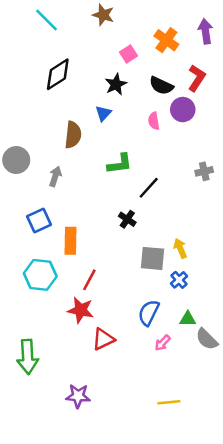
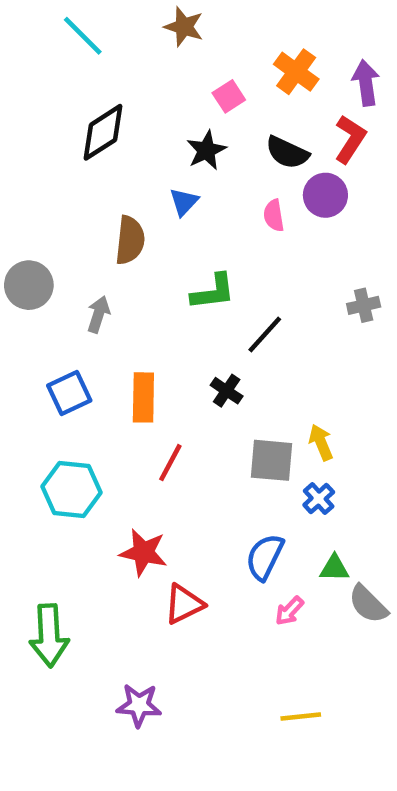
purple arrow: (205, 31) -> (366, 83), moved
orange rectangle: (70, 241) -> (143, 397), moved
red line: (89, 280) -> (170, 463), moved

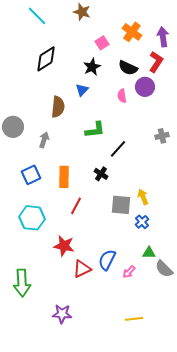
blue semicircle: (265, 557) -> (107, 260), moved

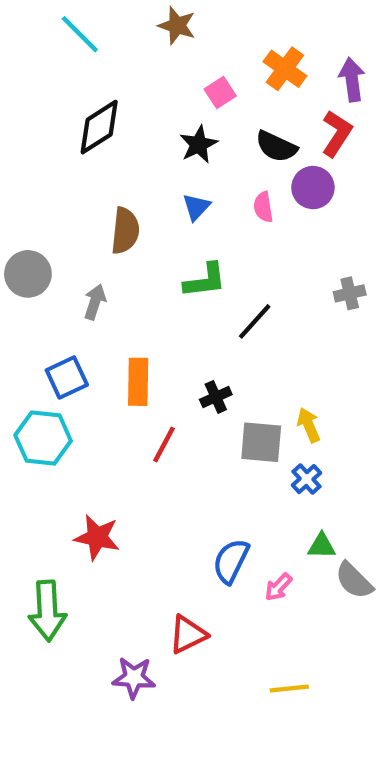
blue triangle: (82, 90) -> (196, 207), moved
black cross: (101, 174) -> (216, 397), moved, turned 32
cyan hexagon: (32, 218) -> (43, 438), moved
red star: (64, 246) -> (97, 537), moved
red triangle: (82, 269) -> (188, 634), moved

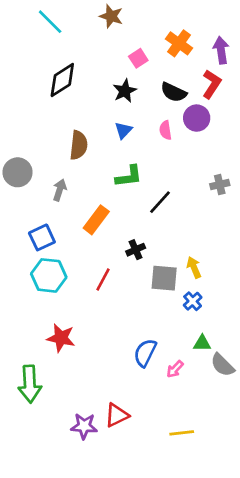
orange rectangle: (138, 382) -> (96, 220), moved, turned 36
cyan hexagon: (43, 438) -> (49, 275), moved
red triangle: (188, 634) -> (117, 415), moved

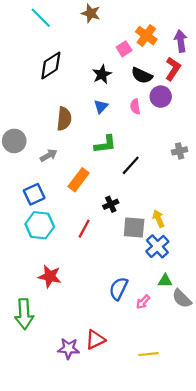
pink square: (138, 58) -> (124, 49), moved
gray arrow: (60, 190) -> (49, 155), turned 42
blue cross: (193, 301) -> (157, 246), size x1.5

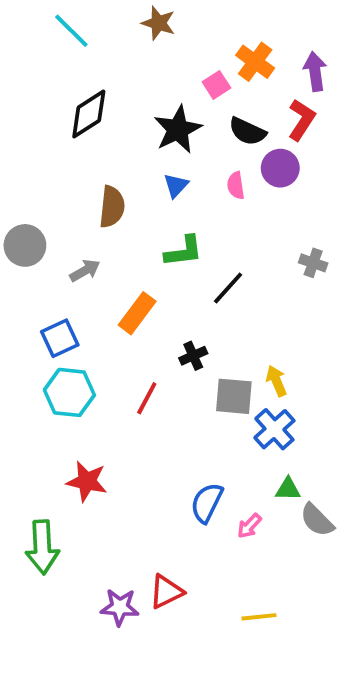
black star: (102, 74) -> (178, 129), size x1.4
gray cross: (180, 151) -> (313, 263), turned 32

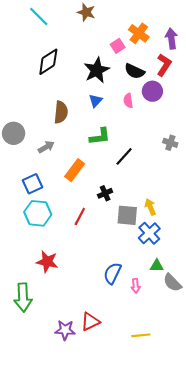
pink arrow: (249, 526) -> (136, 286), turned -48

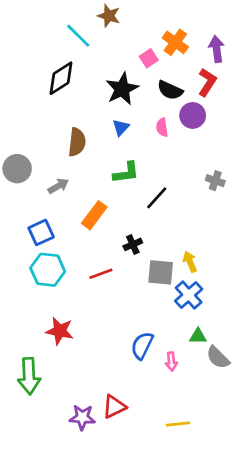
cyan line: (39, 17) -> (78, 36), moved
red line: (80, 216) -> (101, 274), turned 42

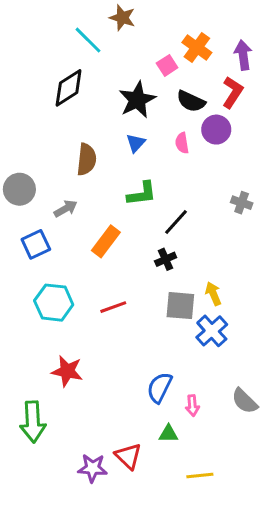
blue square: (41, 232) -> (36, 244), moved
black cross: (133, 244) -> (166, 259), moved
green triangle: (198, 336) -> (169, 434), moved
red triangle: (114, 407) -> (128, 456), turned -50

